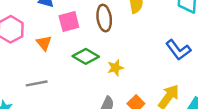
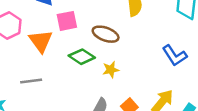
brown ellipse: (104, 18) -> (106, 34), moved, turned -65
orange triangle: (44, 43) -> (41, 41), size x1.5

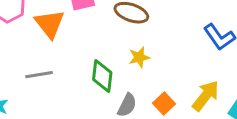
green diamond: (82, 57) -> (102, 76), moved, turned 65

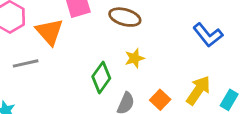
gray line: (39, 75) -> (26, 63), moved
green diamond: (102, 76) -> (101, 77), turned 32

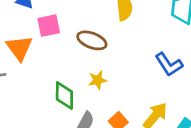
green diamond: (101, 77) -> (64, 96), turned -40

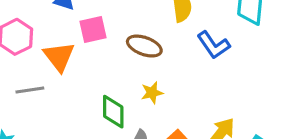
blue L-shape: (169, 64) -> (213, 45), moved

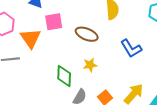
blue L-shape: (213, 45) -> (131, 48), moved

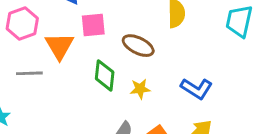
blue L-shape: (131, 48) -> (197, 89), moved, turned -30
green diamond: (64, 76) -> (105, 75), moved

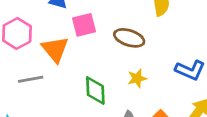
green diamond: (105, 75) -> (95, 90), moved

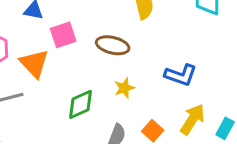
green diamond: (95, 90) -> (80, 104), turned 72

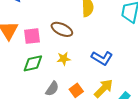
pink square: (63, 35) -> (32, 36), moved

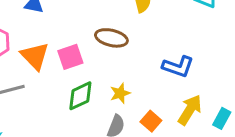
yellow star: (64, 59) -> (120, 93), moved

